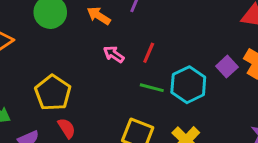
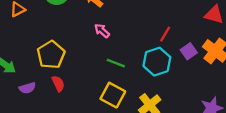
red line: (149, 53) -> (165, 34), moved
green line: (152, 88) -> (116, 63), moved

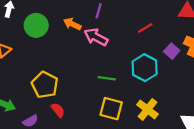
pink arrow: (102, 31) -> (96, 37), moved, size x1.5
red line: (165, 34) -> (145, 28), moved, turned 42

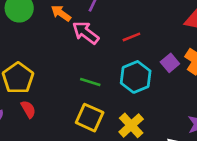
red line: (145, 28) -> (131, 37), moved

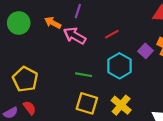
red semicircle: (28, 109) -> (30, 108), moved

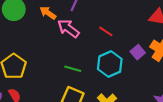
red line: (112, 34) -> (106, 31), turned 56

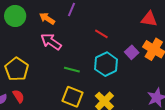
pink arrow: (68, 28) -> (51, 42), moved

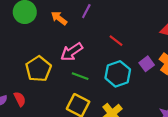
pink arrow: (51, 42) -> (72, 52), moved, turned -75
yellow pentagon: (17, 69) -> (38, 69), moved

